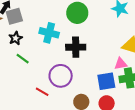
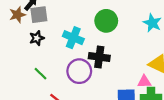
green line: (23, 59) -> (40, 74), moved
purple circle: (61, 76) -> (79, 71), moved

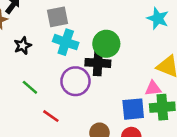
gray square: (39, 15) -> (58, 17), moved
green circle: (106, 21) -> (106, 44), moved

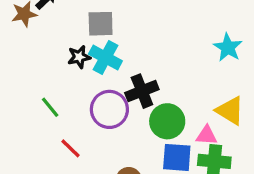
green circle: (106, 44) -> (167, 121), moved
black star: (23, 46) -> (79, 57), moved
black cross: (98, 63) -> (142, 91), turned -35

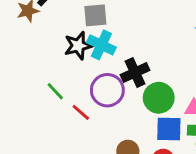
black star: (79, 57) -> (78, 46), size x1.4
red line: (71, 148) -> (81, 112), moved

